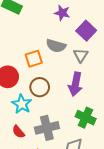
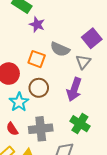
purple star: (62, 13) -> (37, 24), moved
orange square: (34, 59) -> (37, 59), turned 30

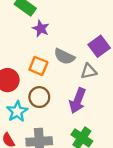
gray triangle: (83, 62) -> (89, 71), turned 35

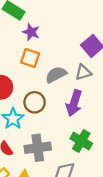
gray semicircle: (64, 56) -> (56, 75), moved, turned 130
orange square: (38, 66) -> (30, 58), moved

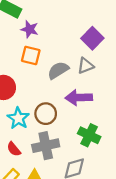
brown circle: (35, 102) -> (46, 114), moved
purple arrow: (74, 103) -> (79, 98), turned 75

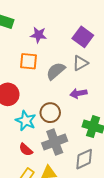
purple star: (30, 29) -> (38, 35), moved
purple arrow: (79, 98) -> (78, 93), size x0.7

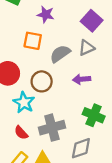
brown circle: (50, 113) -> (42, 81), moved

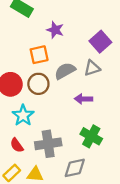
orange square: (33, 41) -> (39, 55), turned -30
brown circle: (42, 81) -> (38, 84), moved

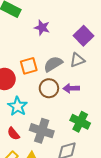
orange square: (39, 55) -> (29, 66), moved
brown circle: (38, 84) -> (49, 88), moved
gray cross: (48, 144) -> (42, 131), turned 30

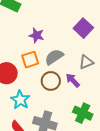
purple star: (42, 28) -> (36, 35), moved
gray triangle: (77, 60) -> (86, 62), moved
purple arrow: (71, 88) -> (73, 80), turned 49

